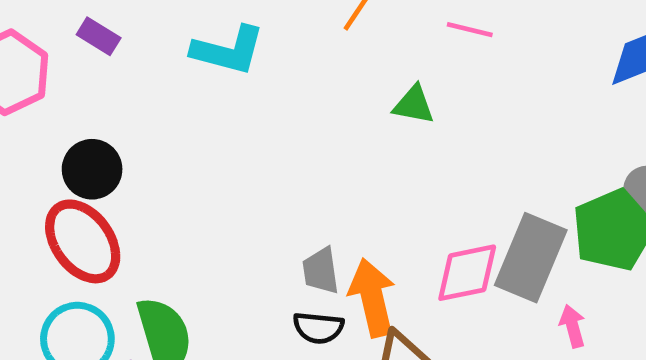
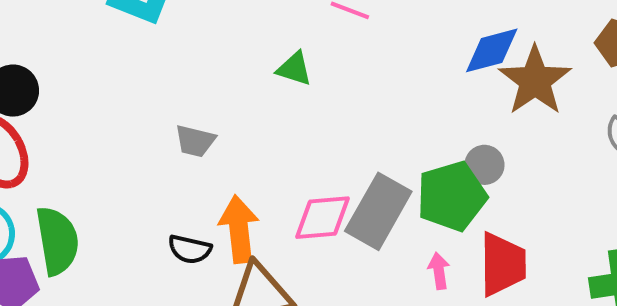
gray trapezoid: (321, 271) -> (195, 141), moved, turned -75
pink arrow: (573, 326) -> (439, 271), moved

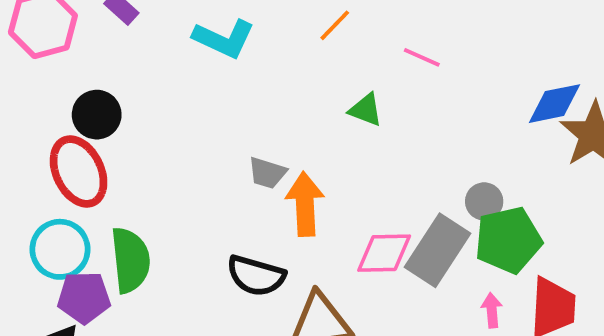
gray circle: (484, 165) -> (484, 201), moved
orange arrow: (239, 229) -> (305, 204), moved
black semicircle: (190, 249) -> (256, 276), size x1.4

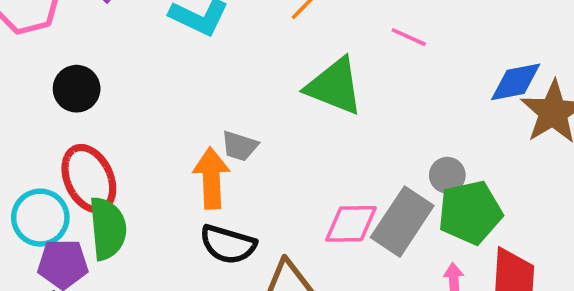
pink line: (422, 57) -> (409, 37), moved
green triangle: (366, 110) -> (334, 86), size x1.8
red ellipse: (79, 171) -> (89, 179), moved
orange arrow: (305, 204) -> (211, 178), moved

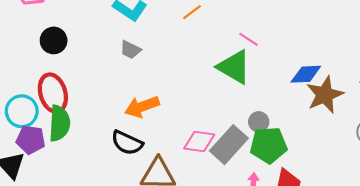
green triangle: (334, 86) -> (234, 67), moved
gray trapezoid: (240, 146) -> (130, 50), moved
orange arrow: (211, 178) -> (142, 107), moved, turned -116

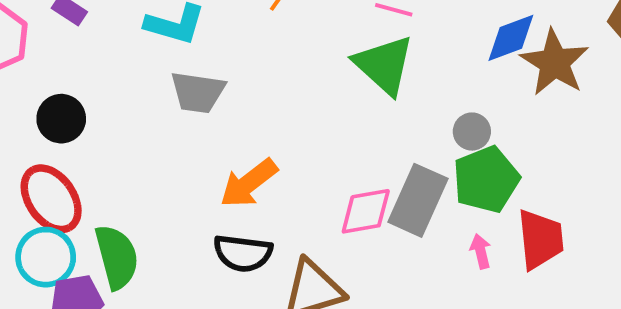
gray trapezoid: (130, 50) -> (198, 92), size x1.4
green triangle: (234, 67) -> (384, 65), turned 30
red ellipse: (53, 93) -> (51, 199), moved
gray circle: (259, 122) -> (472, 132), moved

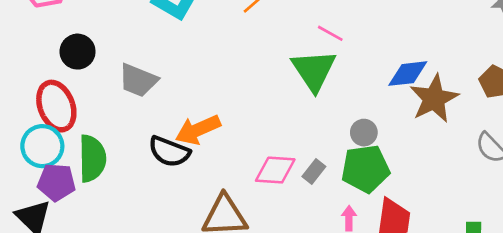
gray trapezoid: (198, 92) -> (138, 80), moved
gray rectangle: (418, 200) -> (314, 171), size x0.5
black semicircle: (243, 253) -> (169, 152), moved

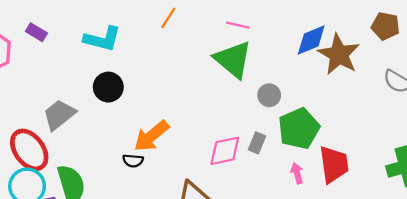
black circle: (78, 52) -> (108, 87), moved
gray trapezoid: (138, 80) -> (59, 115), moved, turned 135
gray circle: (364, 133) -> (269, 95), moved
black semicircle: (169, 152) -> (133, 161), size x0.6

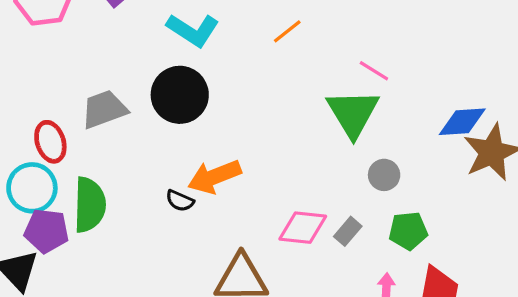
black circle: (108, 87) -> (180, 95), size x1.4
green pentagon: (299, 128) -> (408, 231), size x0.7
red ellipse: (29, 150) -> (50, 142), size x0.7

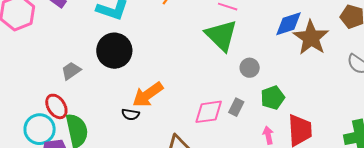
gray trapezoid: (104, 109) -> (71, 71), size x0.7
red ellipse: (50, 142) -> (56, 106), moved

